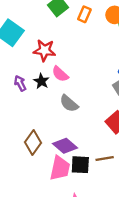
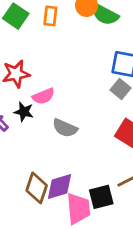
pink semicircle: (60, 74) -> (43, 96), turned -48
purple diamond: (65, 146) -> (60, 186), moved, turned -40

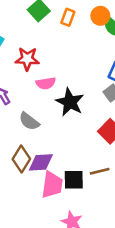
black star: (24, 112) -> (70, 102), moved, size x1.6
gray semicircle: (65, 128) -> (29, 121), moved

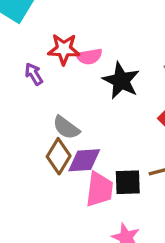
red star: (27, 59) -> (64, 49), moved
gray semicircle: (29, 121) -> (66, 128), moved

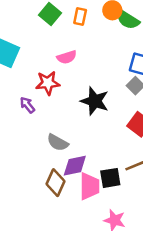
pink semicircle: (89, 56) -> (67, 57), moved
brown diamond: (59, 156) -> (55, 183), moved

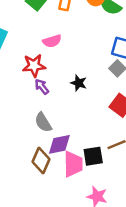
black star: (95, 101) -> (79, 83), size x0.6
purple arrow: (27, 105) -> (42, 87), moved
gray semicircle: (58, 143) -> (43, 122), turned 30

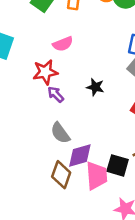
black square: (93, 156) -> (118, 165), turned 30

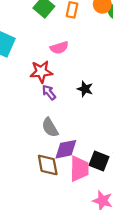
brown diamond: (61, 175) -> (48, 165), turned -35

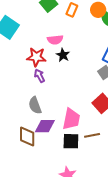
black star: (85, 89) -> (63, 55), moved
black square: (99, 161) -> (71, 141), turned -30
pink trapezoid: (79, 169) -> (71, 119), moved

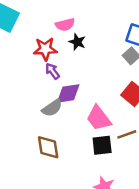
gray semicircle: (35, 105) -> (52, 108), turned -96
pink trapezoid: (71, 119) -> (99, 118), turned 140
purple diamond: (45, 126) -> (68, 93), moved

